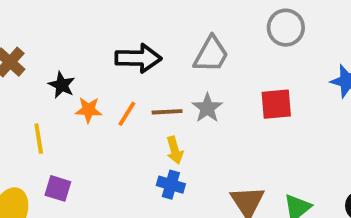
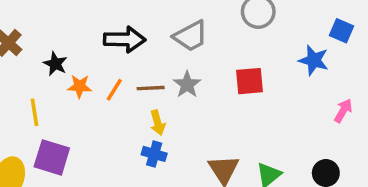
gray trapezoid: (211, 54) -> (191, 36), turned 33
purple square: (58, 188) -> (52, 157), size x1.5

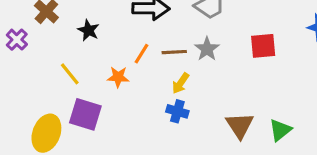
orange star: (80, 86) -> (118, 77), moved
yellow line: (34, 112) -> (70, 74), turned -30
yellow arrow: (158, 123) -> (180, 83), turned 50

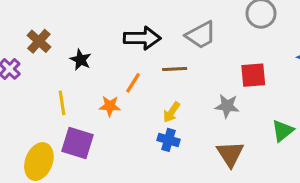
gray star: (207, 49) -> (227, 106), moved, turned -30
brown line: (174, 52) -> (175, 69), moved
yellow line: (70, 74) -> (62, 103), turned 30
green triangle: (280, 130) -> (283, 131), moved

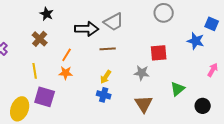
gray trapezoid: (201, 35) -> (114, 22), moved
brown cross: (39, 41) -> (40, 39), moved
black star: (81, 60) -> (47, 14), moved
orange line: (133, 83) -> (67, 55), moved

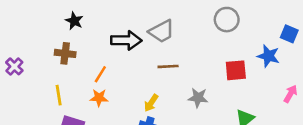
brown cross: (40, 39) -> (65, 53), turned -35
brown line: (108, 49) -> (168, 66), moved
red square: (159, 53) -> (236, 70), moved

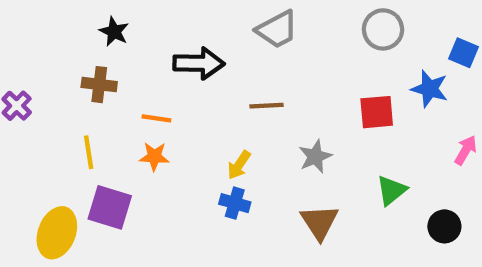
gray circle: (227, 20) -> (383, 29), moved
gray trapezoid: (162, 31) -> (277, 29), moved
orange line: (100, 74) -> (156, 118), turned 66
gray star: (198, 98) -> (315, 157), turned -30

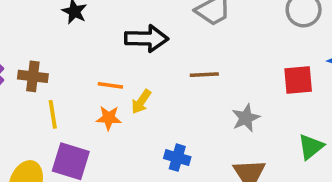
brown cross: (99, 85) -> (33, 76), moved
yellow arrow: (239, 165) -> (141, 102), moved

